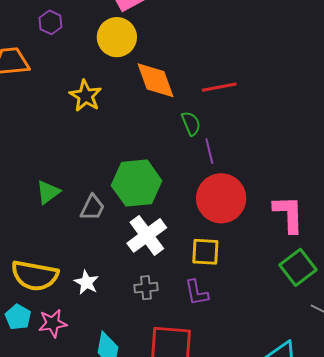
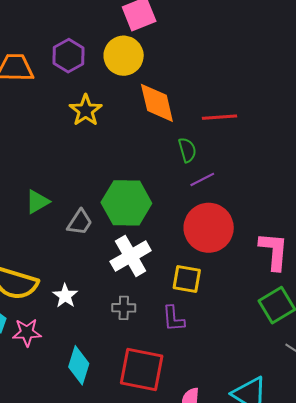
purple hexagon: (50, 22) -> (69, 56), moved, size x1.4
purple line: (209, 151) -> (202, 179), turned 70

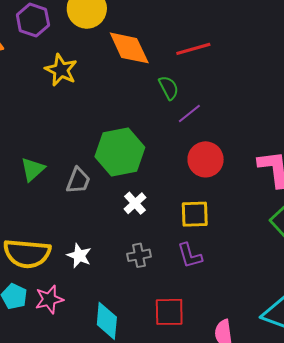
red circle: (209, 228) -> (206, 159), size x0.7
white cross: (131, 256) -> (135, 203), size x0.6
red square: (142, 369) -> (169, 312), size x0.7

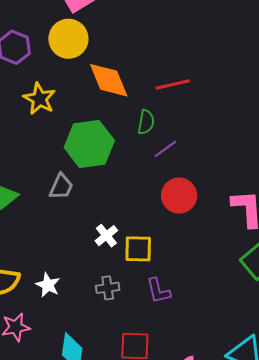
green semicircle: (169, 88) -> (146, 122), turned 35
green hexagon: (120, 152) -> (89, 144), moved
gray trapezoid: (78, 181) -> (61, 187), moved
yellow square: (195, 214) -> (138, 249), moved

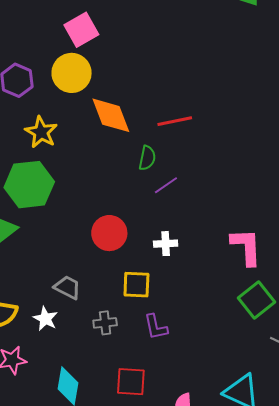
green hexagon: (89, 144) -> (29, 185), moved
gray trapezoid: (61, 187) -> (67, 287), moved, turned -88
red circle: (179, 196) -> (109, 233), moved
white cross: (106, 236) -> (166, 244), moved, turned 35

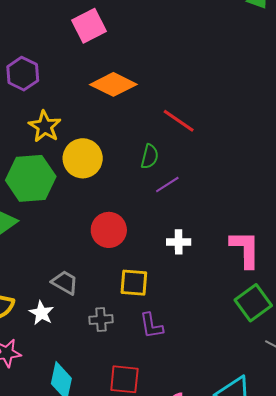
yellow circle: (72, 73) -> (83, 158), moved
orange diamond: (111, 115) -> (113, 84), moved, turned -45
red line: (175, 121) -> (179, 121), turned 44
white cross: (166, 244) -> (179, 242), moved

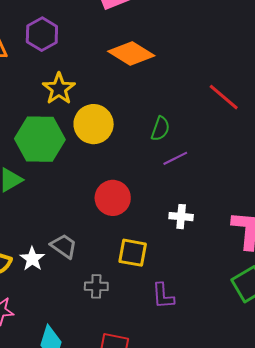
red line: (179, 121) -> (224, 97), moved
white star: (41, 313) -> (32, 259), moved
purple L-shape: (151, 326) -> (163, 296), moved

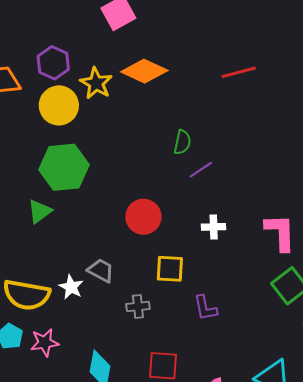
yellow star: (59, 89) -> (96, 83), moved
red line: (224, 97) -> (239, 72), moved, turned -48
yellow circle: (94, 124) -> (59, 105), moved

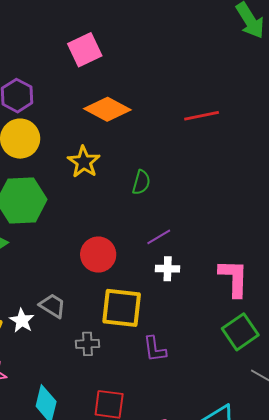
yellow star: (96, 83) -> (84, 162), moved
purple line: (201, 170) -> (159, 237), moved
yellow square: (170, 269) -> (122, 308), size x1.4

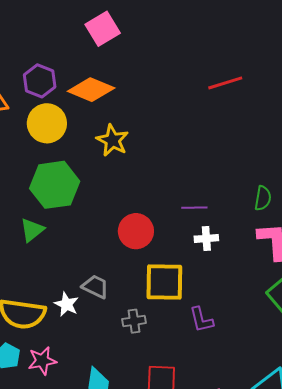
orange diamond: (107, 109) -> (91, 90), moved
green semicircle: (141, 182) -> (263, 198), moved
purple line: (159, 237) -> (194, 208), turned 35

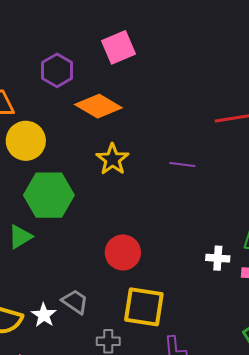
purple hexagon: (40, 81) -> (57, 70), moved
yellow circle: (47, 123) -> (26, 141), moved
purple line: (194, 208) -> (182, 165), moved
white cross: (206, 238) -> (218, 258), moved

